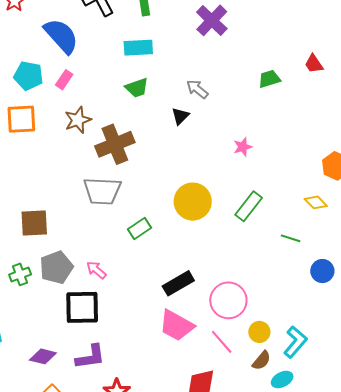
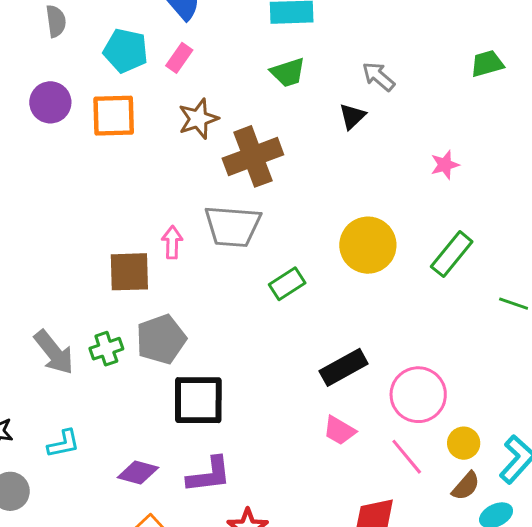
pink arrow: (96, 270) -> (172, 242), moved, turned 50
pink trapezoid: (177, 325) -> (339, 431), size x0.6

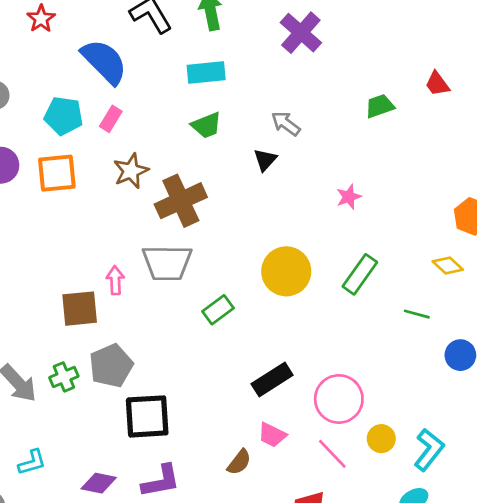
brown semicircle: (466, 486) -> (239, 462), moved

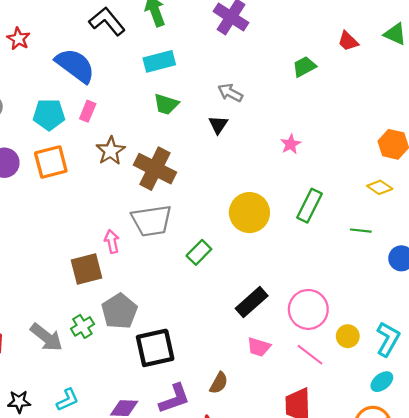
green trapezoid: (206, 125) -> (166, 104), turned 48
brown cross: (181, 201) -> (155, 169), turned -30
brown semicircle: (239, 462) -> (219, 383), moved

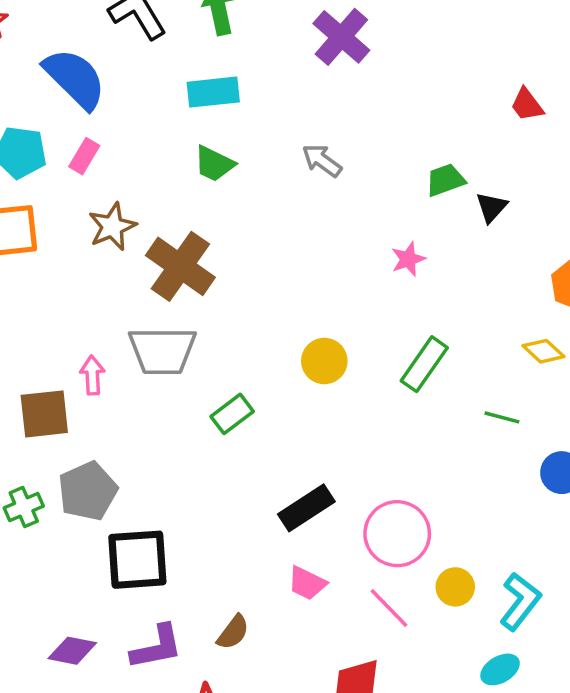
green trapezoid: (304, 67) -> (445, 180), moved
black triangle: (218, 125) -> (491, 207), moved
yellow circle: (249, 213) -> (324, 361), size x0.7

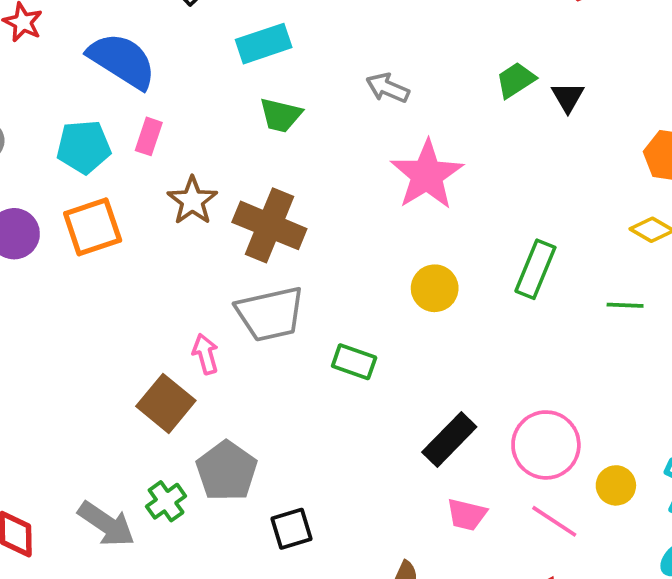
pink star: (408, 259) -> (427, 175), moved, size x2.0
brown square: (44, 414) -> (166, 403), turned -32
green rectangle: (232, 414) -> (354, 362), turned 69
black square: (137, 560) -> (291, 529), size x0.6

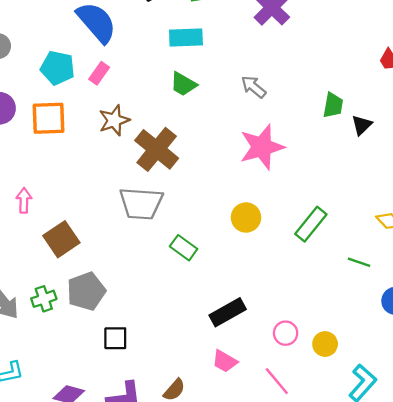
green trapezoid: (516, 80) -> (333, 105), turned 116
pink arrow: (205, 354) -> (24, 200), moved
pink circle: (546, 445) -> (286, 333), size x0.6
yellow circle: (616, 485) -> (325, 344), moved

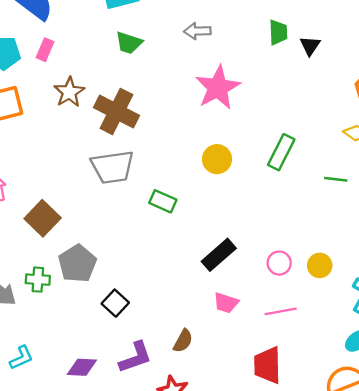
gray arrow: (254, 87) -> (197, 31), turned -30
green cross: (44, 299) -> (38, 280), turned 35
black square: (115, 338) -> (115, 303), turned -35
pink line: (277, 381) -> (281, 311), turned -48

